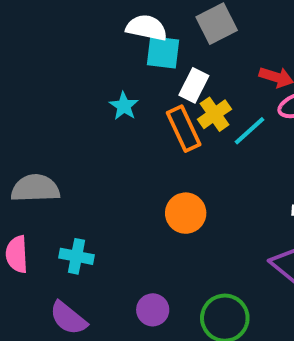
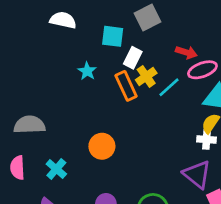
white semicircle: (147, 28) -> (63, 20), moved
orange circle: (186, 213) -> (102, 146), moved
cyan cross: (76, 256) -> (56, 169), turned 30

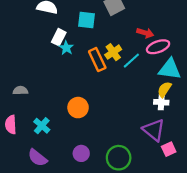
white rectangle: (133, 58) -> (59, 37), moved
gray semicircle: (29, 125) -> (20, 90), size x0.6

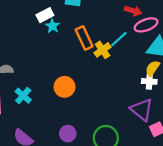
white rectangle: (59, 37) -> (45, 15), turned 35
yellow cross: (113, 52) -> (103, 50), moved
cyan cross: (42, 126) -> (23, 96), moved

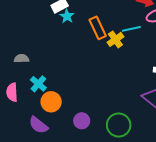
cyan line: (119, 39) -> (131, 29), turned 30
orange circle: (65, 87) -> (51, 102), moved

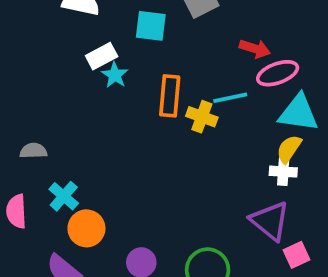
orange rectangle: (98, 28) -> (170, 96), turned 30
yellow cross: (115, 39) -> (202, 117), turned -35

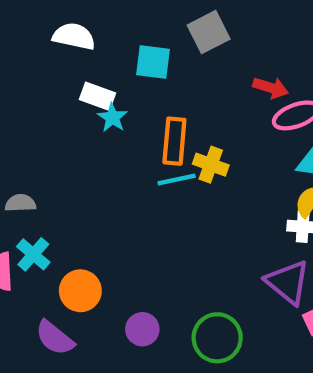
white rectangle: (102, 56) -> (97, 96), turned 48
cyan line: (230, 98) -> (177, 180), moved
cyan cross: (64, 196) -> (33, 254), moved

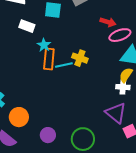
cyan star: (112, 118) -> (44, 45), moved
orange rectangle: (174, 141) -> (49, 59), moved

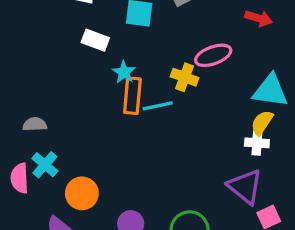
red arrow: (108, 22) -> (259, 18), moved
pink ellipse: (120, 35) -> (213, 55), moved
yellow cross: (80, 58) -> (185, 77), moved

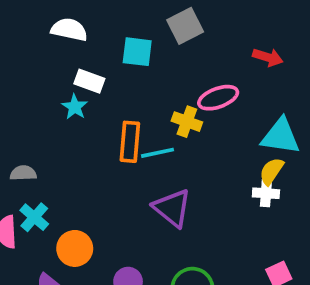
cyan star: (124, 72) -> (75, 107), moved
purple triangle: (245, 187) -> (172, 208), moved

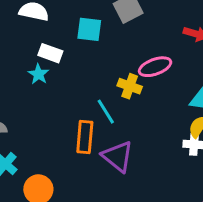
orange rectangle: (130, 142) -> (85, 137), moved
cyan line: (157, 153) -> (106, 112), turned 70

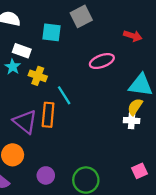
yellow cross: (130, 86) -> (38, 76), moved
purple triangle: (118, 156) -> (25, 122), moved

